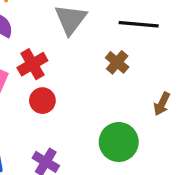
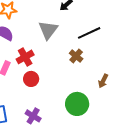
black line: (139, 24) -> (89, 33), turned -30

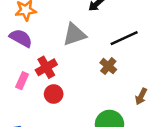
gray triangle: (48, 30) -> (74, 34), turned 35

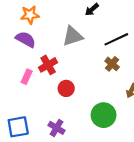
brown cross: (108, 66) -> (112, 64), moved
red circle: (54, 94) -> (66, 88), moved

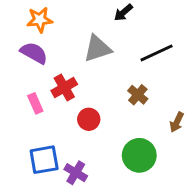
brown cross: (112, 64) -> (138, 95), moved
pink rectangle: (27, 77) -> (35, 103), turned -48
blue square: (18, 127) -> (44, 160), moved

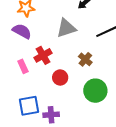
brown cross: (138, 95) -> (85, 59), moved
green circle: (139, 155) -> (95, 91), moved
purple cross: (76, 173) -> (51, 115), turned -35

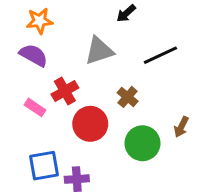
pink rectangle: (23, 66) -> (35, 107), turned -32
red circle: (60, 78) -> (90, 124), size x1.5

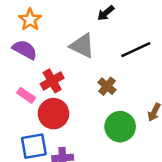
orange star: (40, 21) -> (30, 20), turned -30
gray triangle: (99, 51) -> (82, 46), turned 44
red circle: (90, 124) -> (54, 114), moved

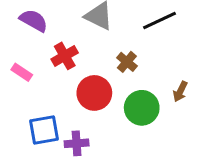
pink rectangle: (26, 95) -> (22, 72), moved
red circle: (54, 114) -> (94, 93), moved

